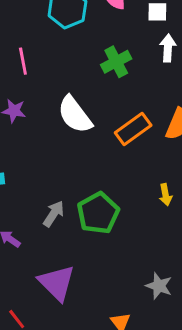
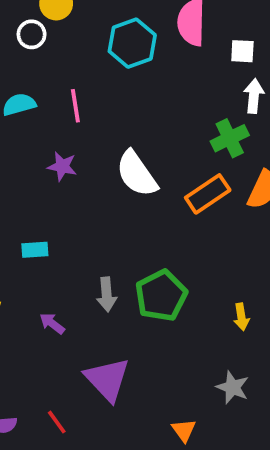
green cross: (116, 62) -> (230, 138), moved
yellow arrow: (166, 195) -> (241, 317), moved
gray arrow: (54, 214) -> (107, 294), turned 140

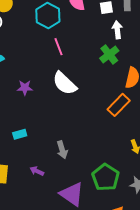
pink line: (75, 106) -> (59, 47), moved
orange rectangle: (208, 194) -> (119, 105), moved
green pentagon: (161, 296) -> (106, 177), moved

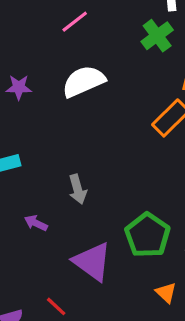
pink line: (59, 47) -> (75, 22), turned 72
white semicircle: (65, 83) -> (84, 81), turned 112

